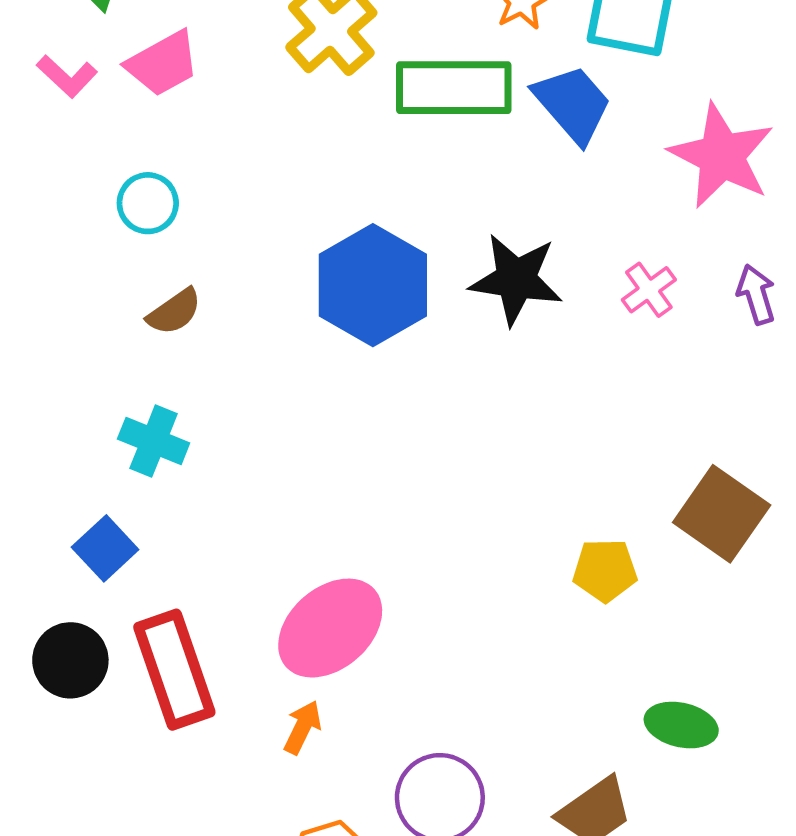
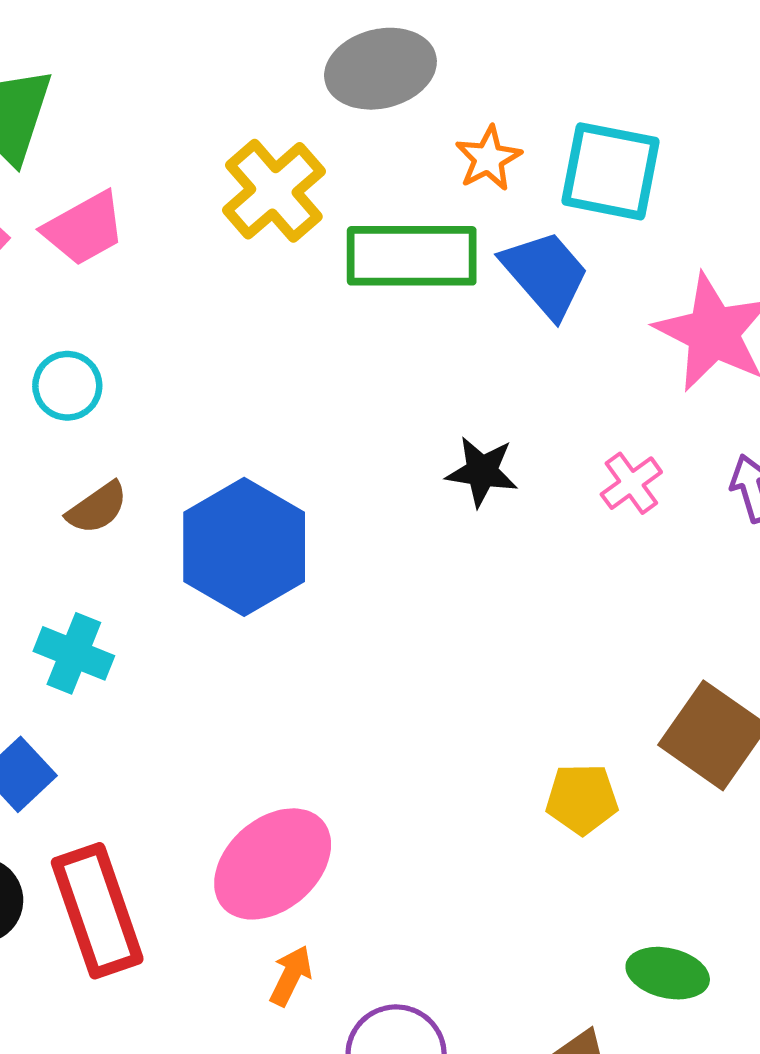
black star: (516, 279) -> (482, 472), size x0.7
blue hexagon: (373, 285) -> (244, 547), moved
orange arrow: (302, 727) -> (291, 976), moved

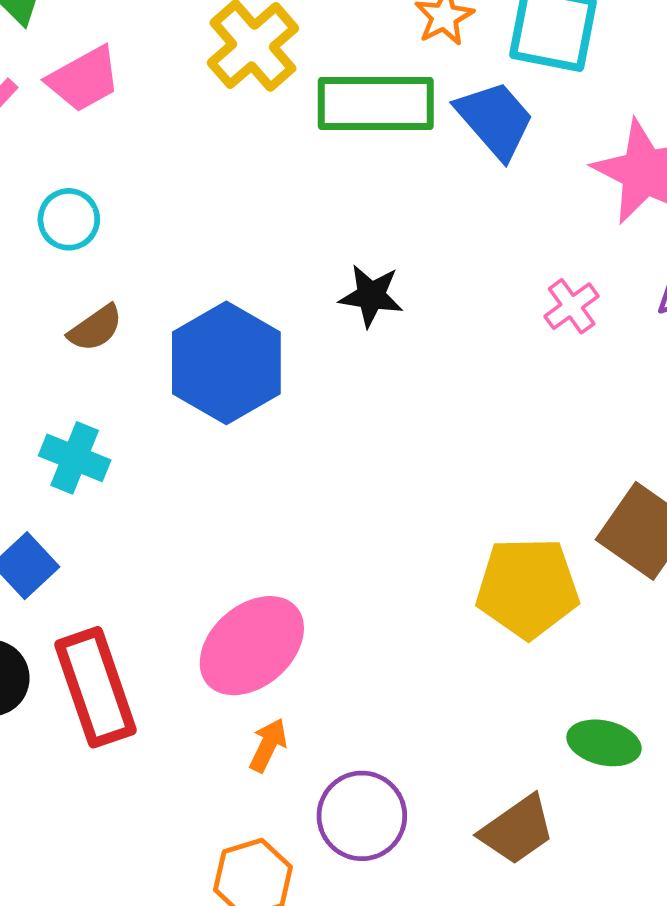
black star: (482, 472) -> (371, 296), moved
yellow pentagon: (582, 799) -> (528, 588), size x1.6

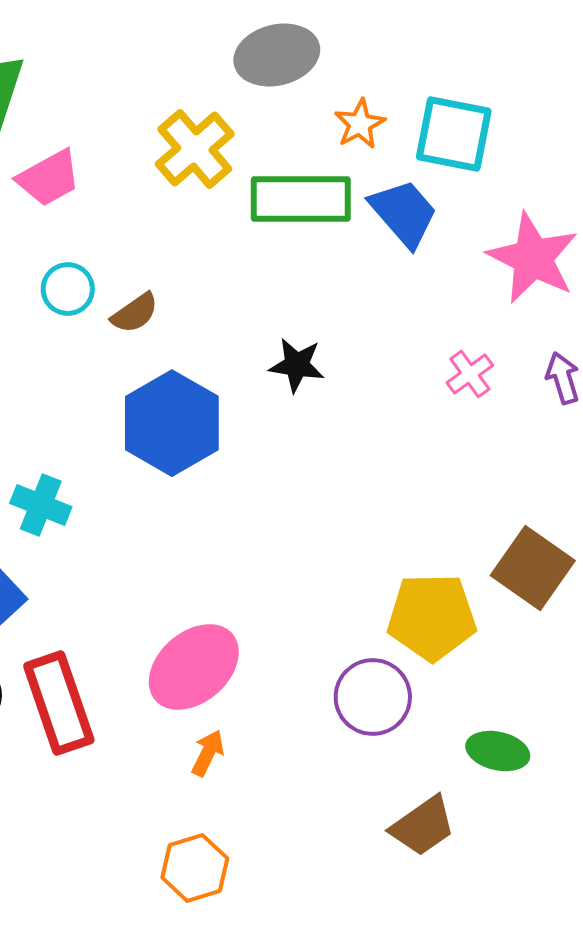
cyan circle: (69, 219) -> (68, 289), moved
brown semicircle: (95, 328) -> (135, 313), moved
purple circle: (362, 816) -> (373, 697), moved

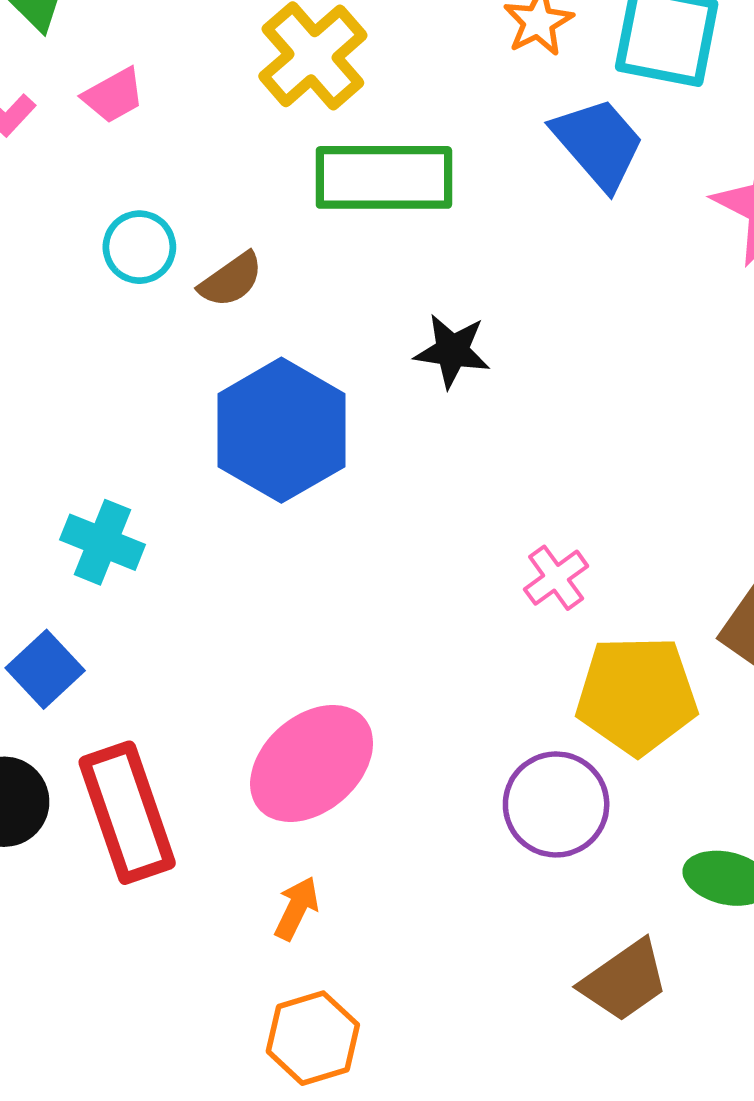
pink trapezoid: (49, 178) -> (113, 95), size x0.7
green rectangle: (301, 199) -> (384, 177), moved
pink cross: (470, 374) -> (556, 578), moved
orange arrow: (208, 753) -> (297, 908), moved

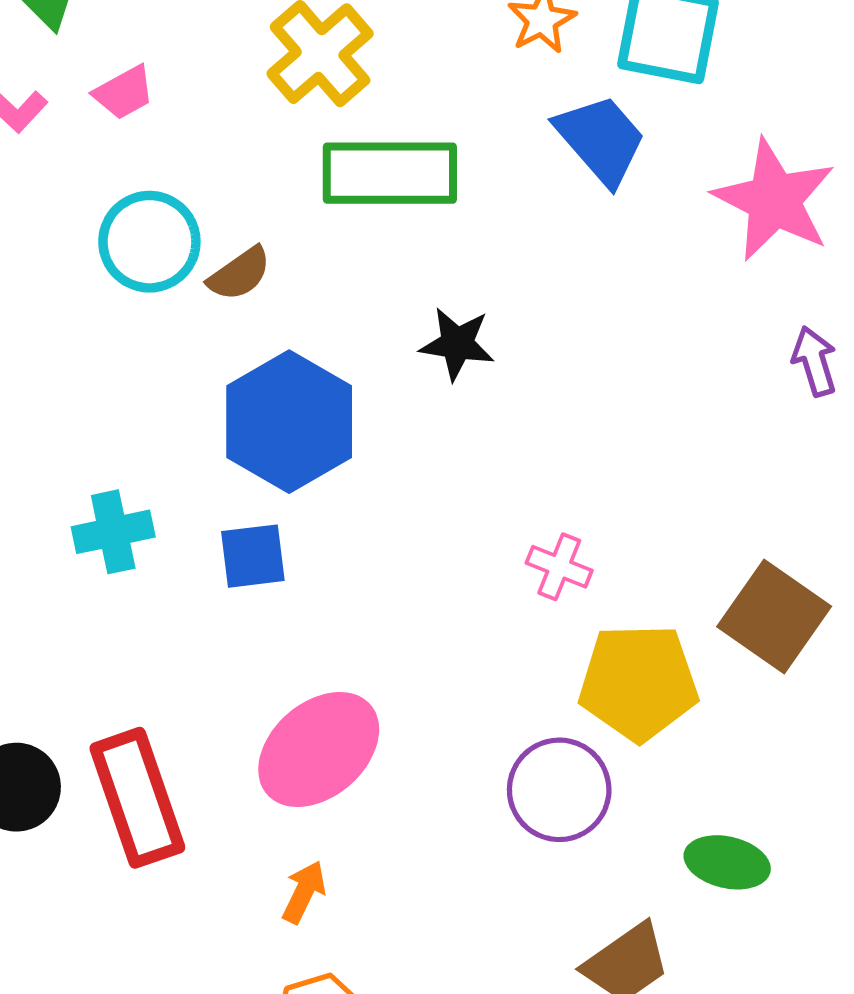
cyan circle: (139, 247) -> (149, 242), size x1.4
cyan cross: (103, 542) -> (113, 532), turned -34
pink cross: (556, 578) -> (559, 567), turned -32
blue square: (45, 669) -> (253, 556), moved, turned 36

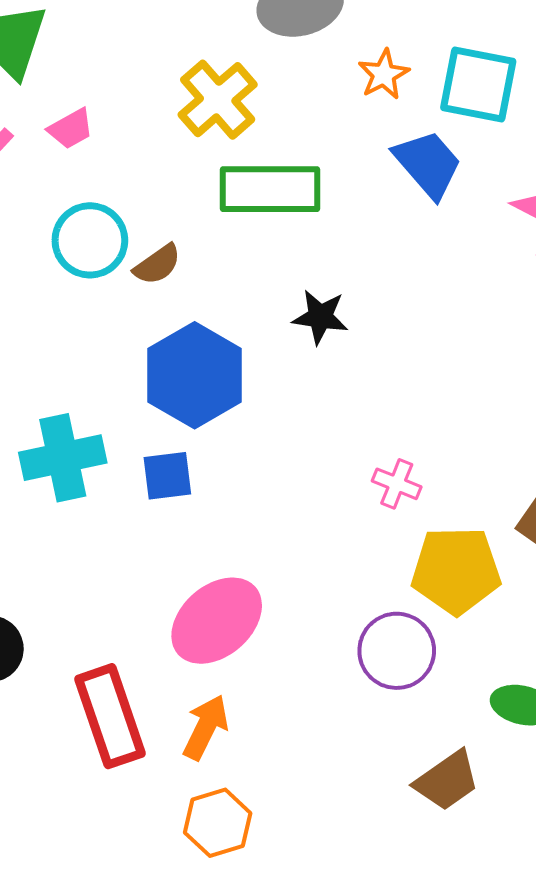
cyan cross: (113, 532) -> (63, 458), size x1.4
red rectangle: (137, 798) -> (110, 716), moved
orange arrow: (304, 892) -> (206, 727), size x1.4

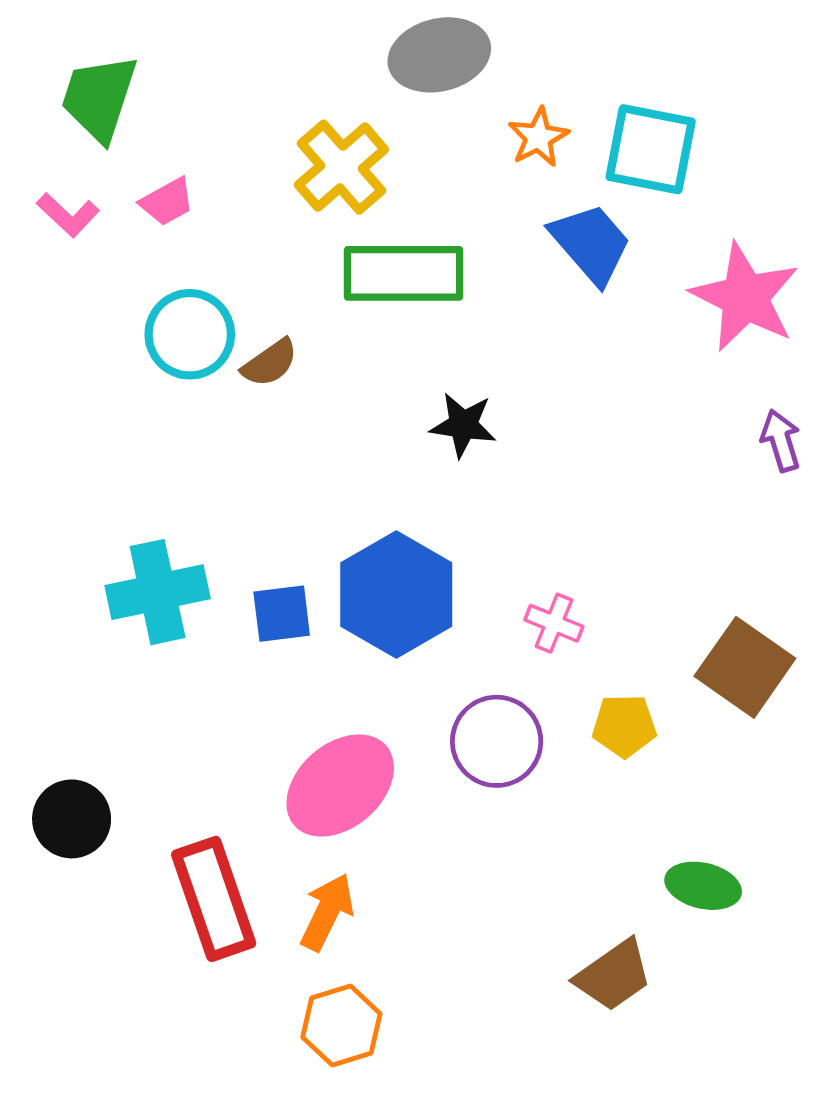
blue hexagon: (195, 375) -> (396, 594), moved
yellow pentagon: (456, 570) -> (624, 726), size x0.6
purple circle: (397, 651) -> (497, 741), moved

